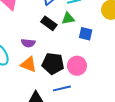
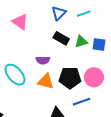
green triangle: (68, 18) -> (81, 41), moved

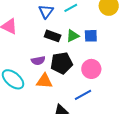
black pentagon: (70, 78) -> (62, 63), moved

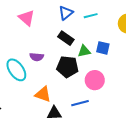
green triangle: (73, 36) -> (84, 51), moved
purple semicircle: (38, 61) -> (37, 57), moved
orange triangle: (44, 81) -> (43, 94), moved

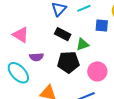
pink triangle: (27, 18) -> (21, 35), moved
blue square: (103, 48) -> (102, 25), moved

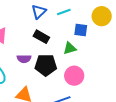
green triangle: (83, 44) -> (70, 48), moved
purple semicircle: (36, 57) -> (24, 59), moved

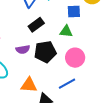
black rectangle: (41, 37) -> (36, 25), turned -56
green triangle: (70, 48) -> (66, 31), turned 32

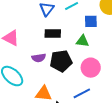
black rectangle: (36, 25) -> (53, 34), turned 35

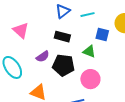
purple semicircle: (39, 58) -> (43, 56), turned -40

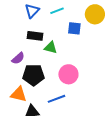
green triangle: (89, 51) -> (51, 48), moved
black pentagon: (63, 65) -> (33, 75), moved

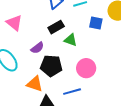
black rectangle: (35, 36) -> (56, 27), turned -42

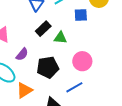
purple semicircle: (37, 48) -> (22, 54), moved
orange triangle: (35, 84) -> (24, 90), moved, turned -36

